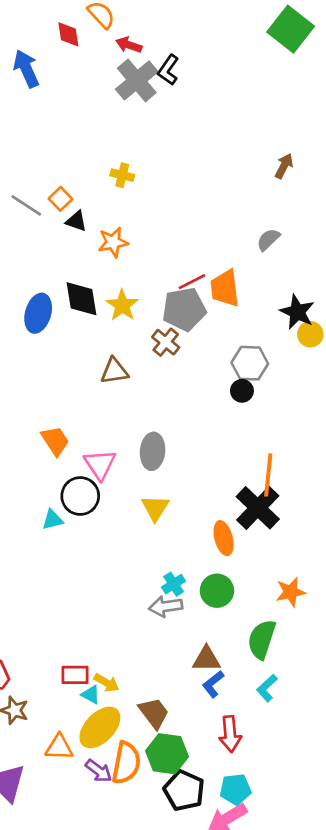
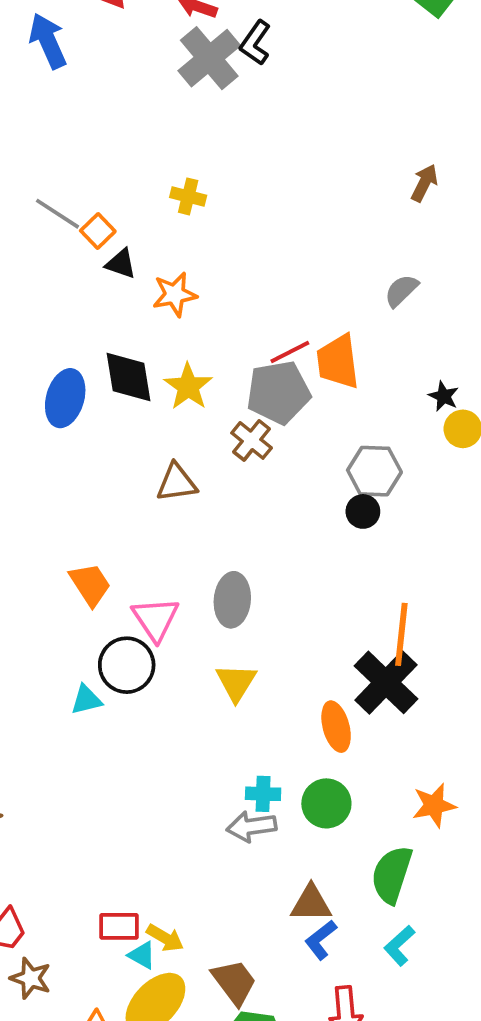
gray line: (26, 205) -> (57, 214), moved
black star: (297, 312) -> (444, 396), size x0.6
cyan cross: (174, 584) -> (263, 794), turned 35

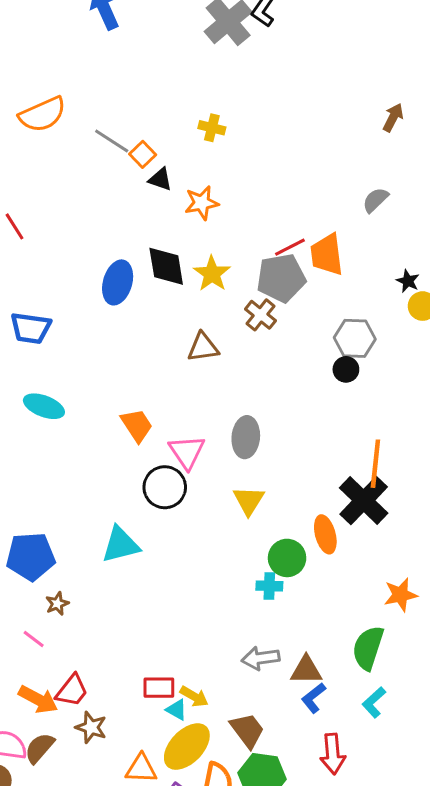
cyan triangle: (86, 700) -> (121, 545), moved, size x1.6
green circle: (326, 803) -> (287, 558), moved
gray arrow: (252, 826) -> (261, 658), moved

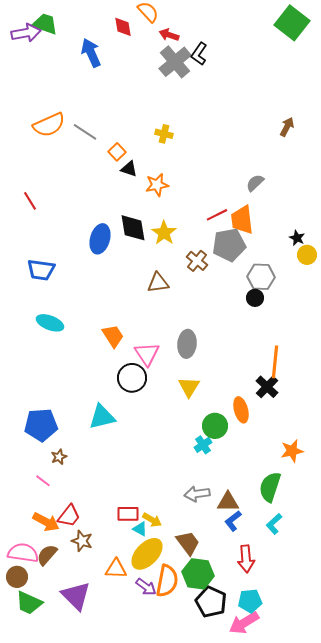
gray line: (112, 141) -> (85, 132), moved
gray semicircle: (375, 200) -> (255, 183), moved
gray pentagon: (281, 278) -> (229, 245), moved
black cross: (364, 501) -> (267, 387), size x0.7
cyan cross: (269, 586) -> (203, 445), turned -36

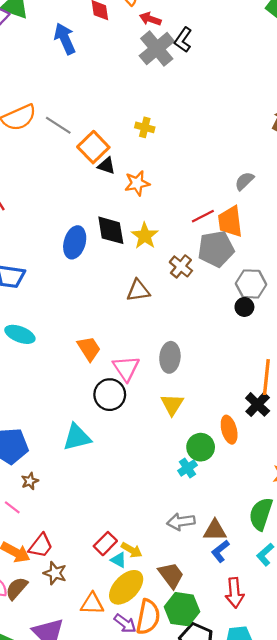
orange square: (117, 152) -> (93, 147), size x1.6
red rectangle: (128, 514) -> (105, 544), turned -45

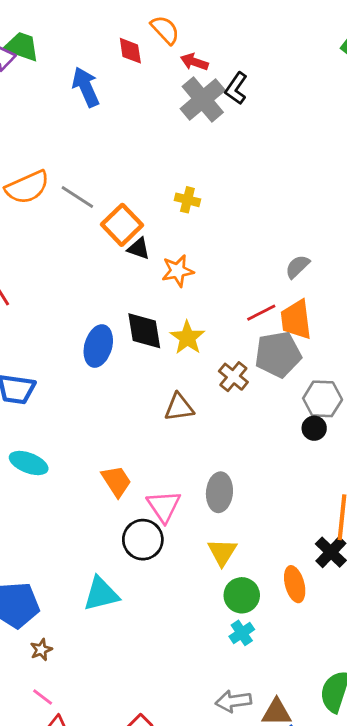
gray semicircle: (244, 181) -> (297, 267), moved
green circle: (201, 447) -> (242, 595), moved
pink line: (12, 507) -> (43, 697), moved

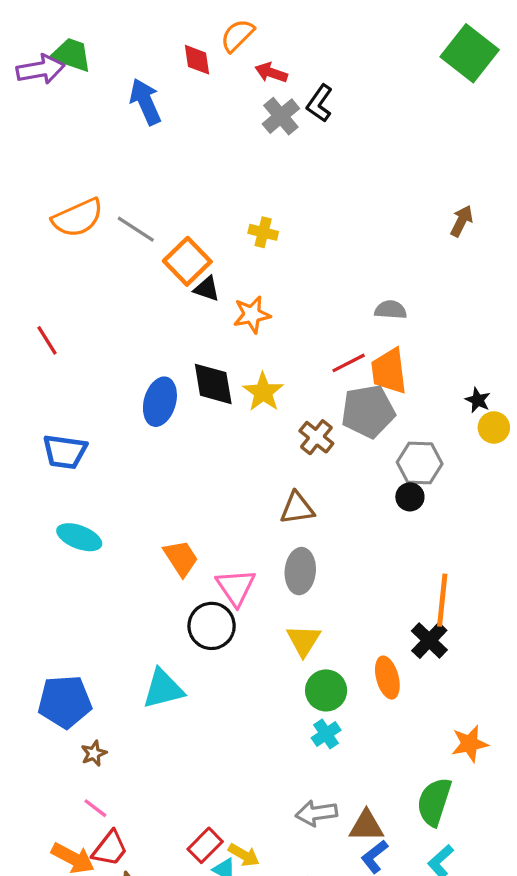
orange semicircle: (165, 30) -> (237, 35), turned -92
gray cross: (203, 99) -> (281, 116), size x0.7
gray semicircle: (297, 267) -> (391, 310), turned 48
brown triangle: (179, 407) -> (297, 508), moved

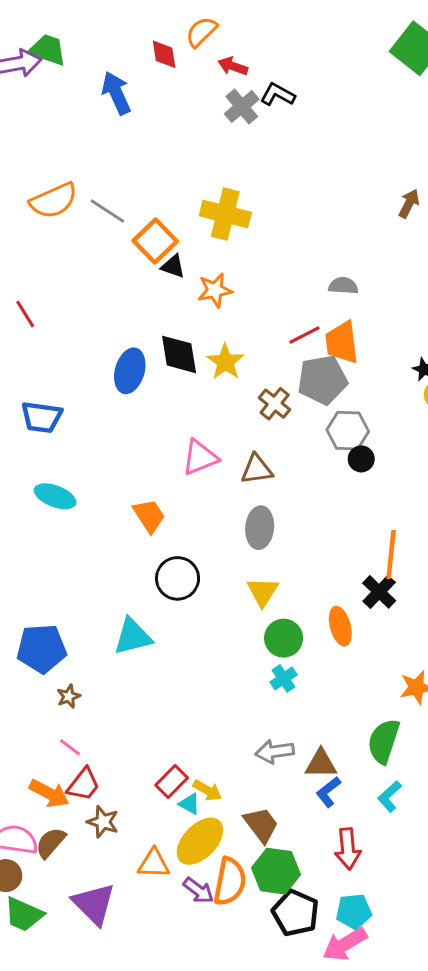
black L-shape: (320, 103) -> (278, 95), turned 84
yellow cross: (263, 232) -> (225, 214), size x1.8
gray hexagon: (420, 463) -> (348, 431), moved
pink triangle: (236, 587) -> (200, 457), moved, turned 42

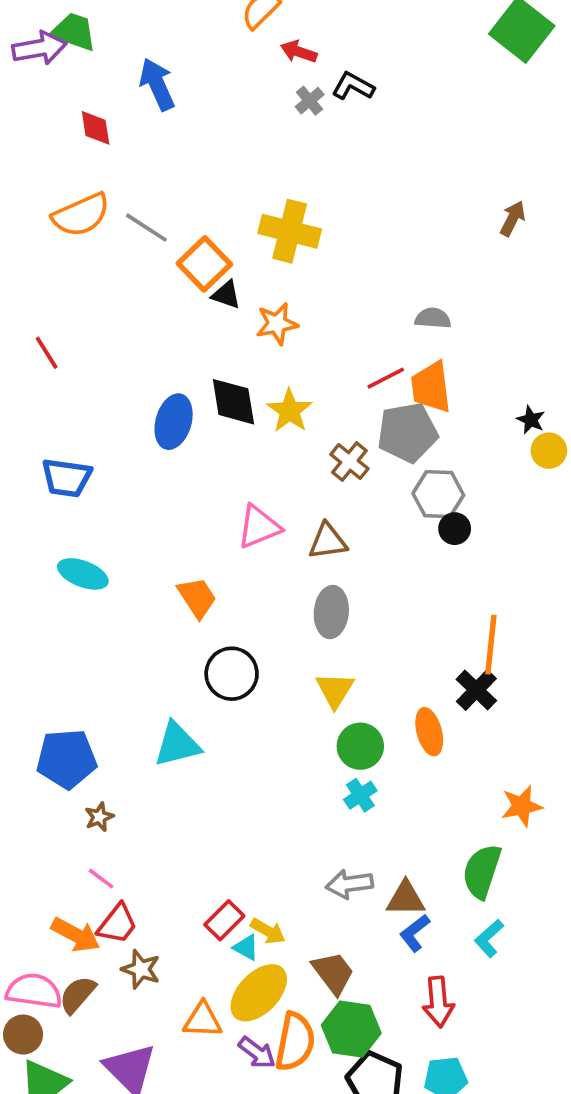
red diamond: (164, 54) -> (96, 128), moved
gray cross: (242, 107) -> (310, 101), size x0.7

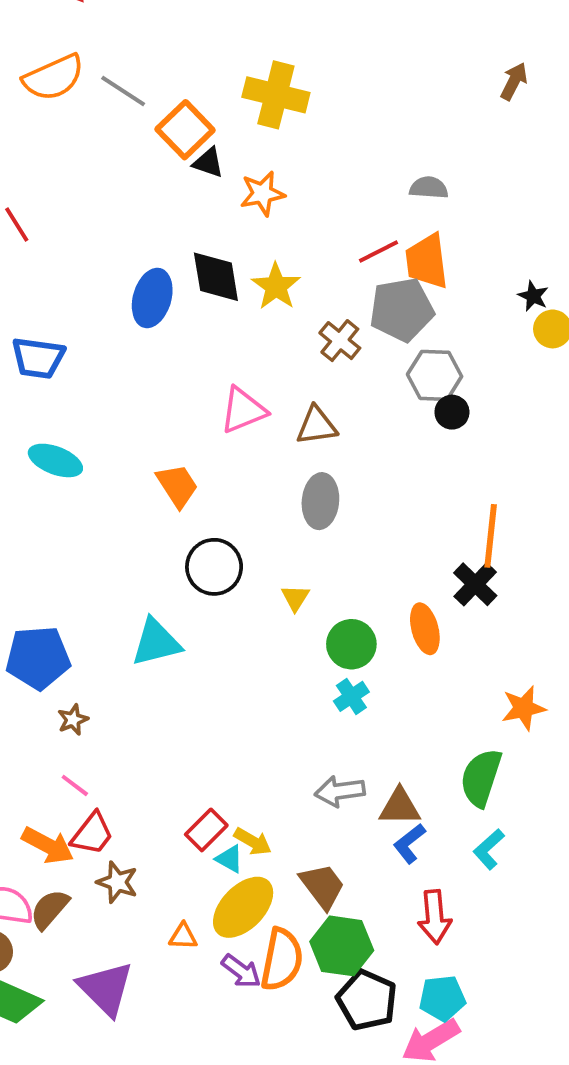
yellow triangle: (335, 690) -> (295, 598), moved, size x0.7
orange triangle: (203, 1020) -> (183, 936), size x0.7

